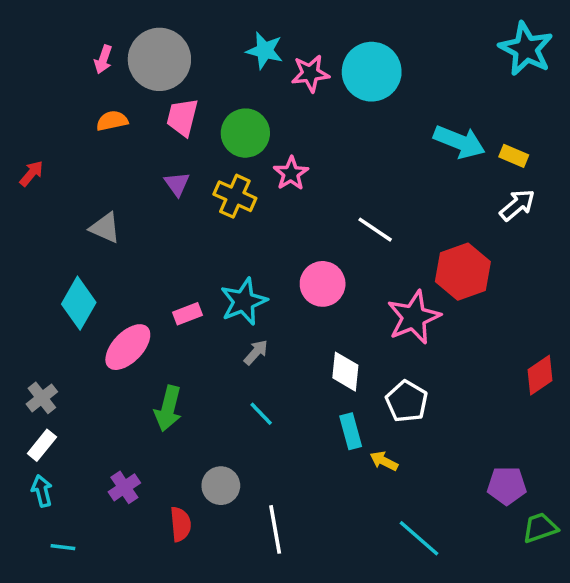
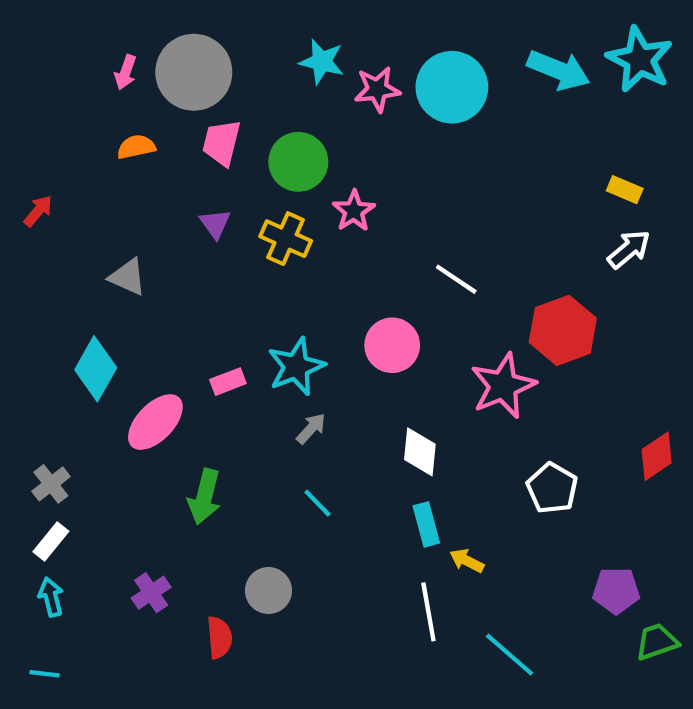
cyan arrow: (459, 142) -> (559, 70), moved
white pentagon: (407, 401) -> (552, 488), moved
white line: (275, 529) -> (428, 612), moved
cyan line: (63, 547) -> (45, 674), moved

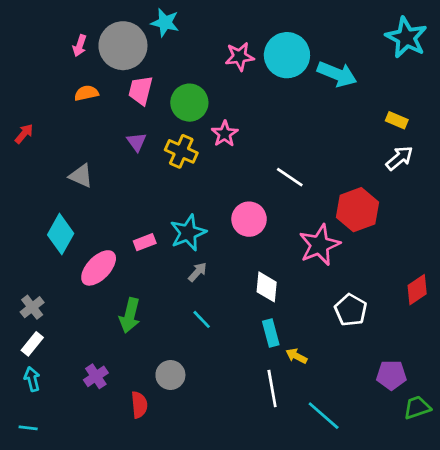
cyan star: (322, 62) -> (165, 23), moved
cyan arrow: (559, 70) -> (337, 74), moved

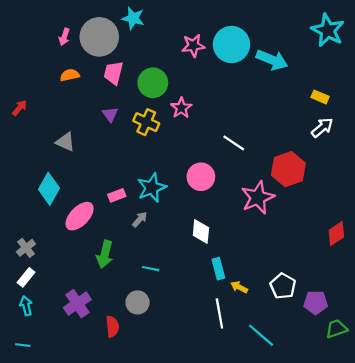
gray arrow: (198, 272) -> (140, 219), moved
white diamond: (267, 287) -> (201, 231), moved
white pentagon: (351, 310) -> (283, 286), moved
cyan line: (202, 319) -> (151, 269), moved, turned -35
purple cross: (96, 376) -> (77, 304), size x1.4

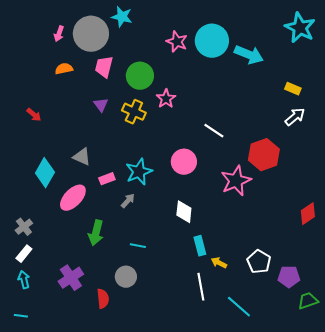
pink star: (193, 46) -> (177, 42), turned 30
red arrow: (19, 108) -> (34, 115), moved, turned 91
gray triangle: (65, 142) -> (82, 157), moved

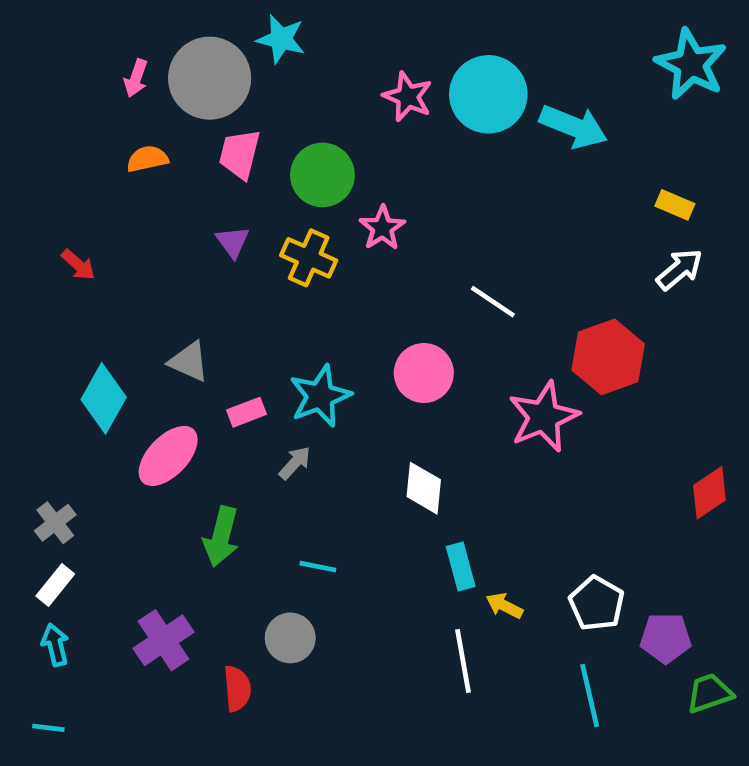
cyan line: (239, 307) -> (590, 696), moved, turned 36

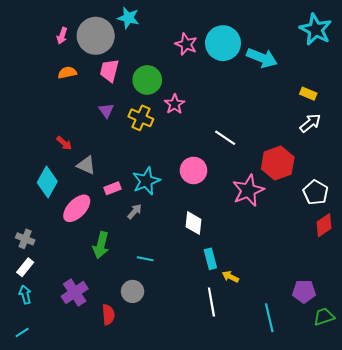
red arrow: (78, 265) -> (64, 143), moved
gray cross: (55, 523) -> (25, 239), turned -30
white pentagon: (597, 603) -> (316, 193), moved
cyan line: (48, 728) -> (22, 332), turned -40

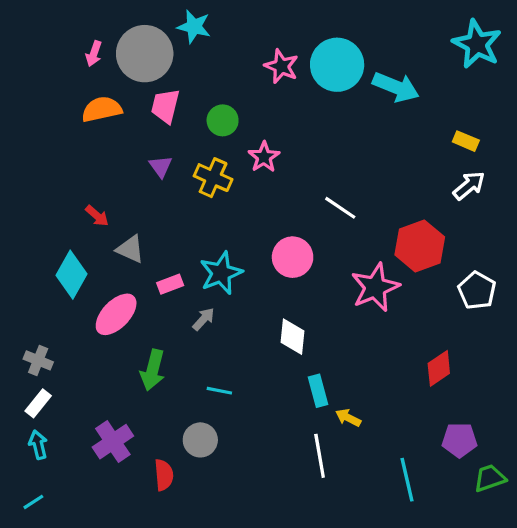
orange semicircle: (67, 73) -> (102, 109), size x1.4
green circle: (147, 80) -> (223, 120), size x0.7
red diamond: (324, 225) -> (439, 368), moved

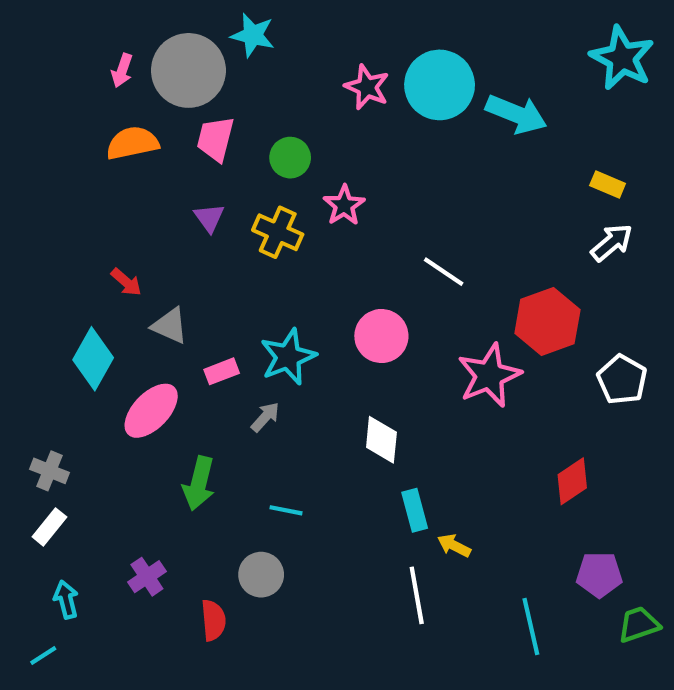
purple cross: (113, 442) -> (147, 577), size x0.7
cyan arrow: (38, 445) -> (66, 600), moved

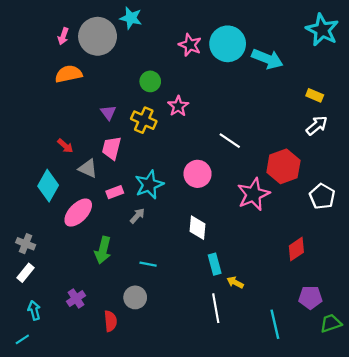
pink trapezoid: (215, 139) -> (112, 148), moved

